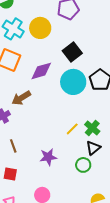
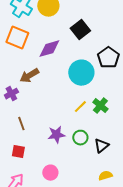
cyan circle: (73, 82) -> (81, 73), moved
black triangle: (93, 148) -> (101, 146), moved
green circle: (83, 165) -> (80, 138), moved

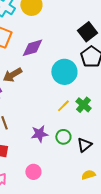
black square: (80, 30) -> (87, 32), moved

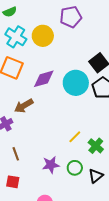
cyan circle: (64, 72) -> (76, 83), moved
green cross: (83, 105) -> (96, 146), moved

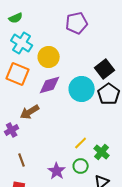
yellow circle: (43, 36) -> (49, 57), moved
purple star: (51, 165) -> (57, 171), turned -30
green circle: (75, 168) -> (81, 166), moved

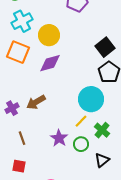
cyan cross: (22, 43) -> (22, 21), turned 30
cyan circle: (82, 89) -> (91, 99), moved
brown arrow: (30, 112) -> (36, 102), moved
purple star: (57, 171) -> (59, 138), moved

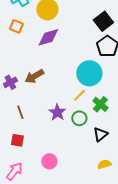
orange square: (18, 52) -> (16, 26), size x0.6

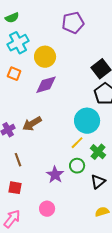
purple star: (57, 112) -> (55, 175), moved

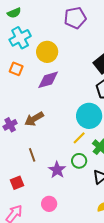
brown line: (18, 160) -> (32, 155), moved
red square: (15, 188) -> (17, 183), turned -32

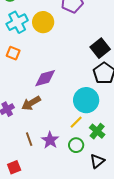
yellow circle: (47, 52) -> (43, 22), moved
purple diamond: (48, 80) -> (45, 78), moved
purple star: (57, 170) -> (50, 140), moved

